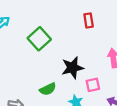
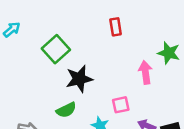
black star: (72, 68) -> (79, 79), moved

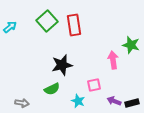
red rectangle: (116, 27) -> (74, 25), moved, size x1.5
green square: (56, 49) -> (47, 21), moved

